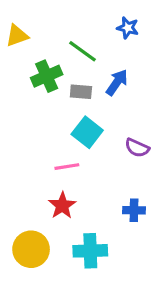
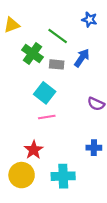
green cross: (47, 76) -> (33, 53), turned -30
cyan square: (87, 132) -> (45, 93), moved
red star: (62, 206) -> (34, 150), moved

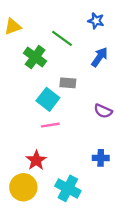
blue arrow: (82, 58) -> (100, 57), moved
gray rectangle: (57, 64) -> (68, 83), moved
cyan cross: (63, 176) -> (68, 188), turned 30

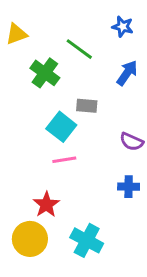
blue cross: (101, 158) -> (129, 187), moved

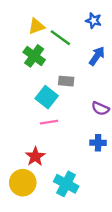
yellow triangle: (16, 34) -> (36, 26), moved

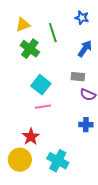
yellow triangle: (36, 26) -> (23, 25), moved
green line: (60, 38) -> (53, 33), turned 36
gray rectangle: (66, 81) -> (78, 77), moved

